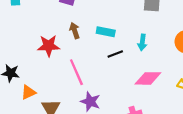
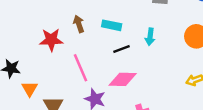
pink diamond: (148, 78) -> (123, 79), moved
orange triangle: (28, 92) -> (30, 89), turned -35

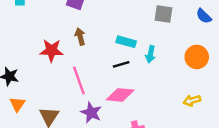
cyan rectangle: (112, 25) -> (126, 42), moved
orange triangle: (30, 89) -> (17, 104), moved

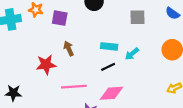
cyan arrow: (150, 54) -> (132, 54), turned 48
pink line: (79, 80) -> (74, 87), turned -65

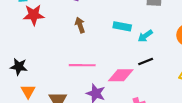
red star: (46, 65) -> (34, 15), moved
black line: (108, 67) -> (146, 62), moved

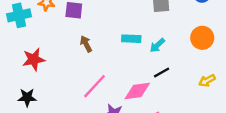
red star: (34, 15) -> (34, 59), moved
pink line: (82, 65) -> (95, 86), turned -40

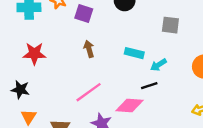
black line: (162, 73) -> (149, 86), moved

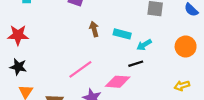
brown arrow: (89, 49) -> (94, 29), moved
red star: (34, 54) -> (18, 35), moved

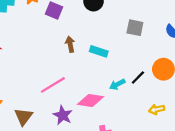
cyan arrow: (144, 45) -> (117, 84), moved
black line: (136, 64) -> (138, 78), moved, turned -32

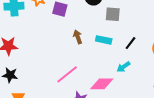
gray square: (135, 28) -> (113, 14), moved
black line: (138, 78) -> (131, 43), moved

